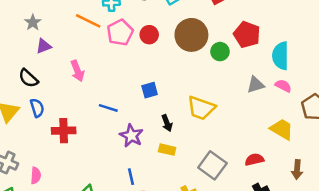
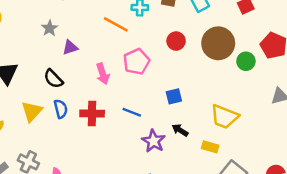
gray star: (33, 22) -> (50, 28), moved
pink pentagon: (120, 33) -> (136, 62), moved
black arrow: (167, 123) -> (180, 130), moved, turned 140
red cross: (64, 131) -> (92, 114), moved
yellow rectangle: (167, 150) -> (210, 147), moved

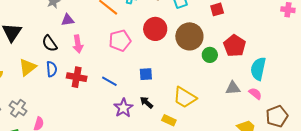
red circle: (176, 41) -> (155, 29), size x1.5
pink arrow: (103, 74) -> (78, 44), moved

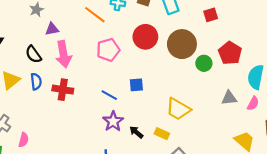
pink arrow: (78, 44) -> (63, 54), size x1.4
blue line: (109, 81) -> (109, 95), moved
pink semicircle: (255, 94) -> (253, 103), turned 80
black arrow: (146, 102) -> (136, 132), moved

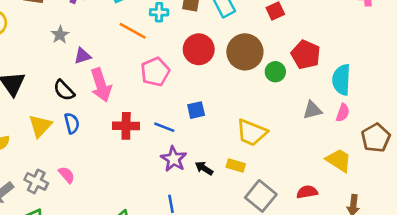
red cross: (63, 90) -> (126, 126), moved
pink semicircle: (24, 140) -> (67, 175), moved, turned -48

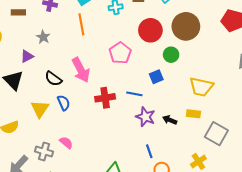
orange line: (133, 31) -> (81, 24), moved, turned 60
purple triangle: (82, 56) -> (27, 56), moved
green circle: (275, 72) -> (171, 55), moved

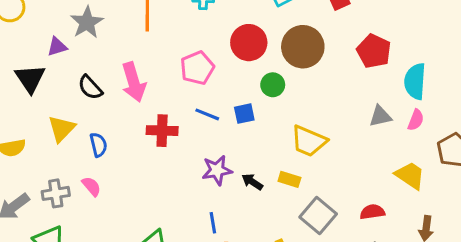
gray star: (43, 37) -> (87, 22), size x1.5
blue line: (134, 94) -> (207, 114), moved
blue semicircle: (64, 103) -> (98, 145), moved
purple star: (145, 117) -> (217, 170), turned 30
gray cross: (44, 151) -> (56, 193), turned -36

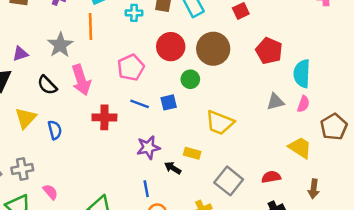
gray star: (87, 22) -> (60, 45), moved
yellow rectangle: (289, 179) -> (192, 153), moved
black arrow: (252, 182) -> (173, 168), moved
pink semicircle: (91, 186) -> (50, 192), moved

